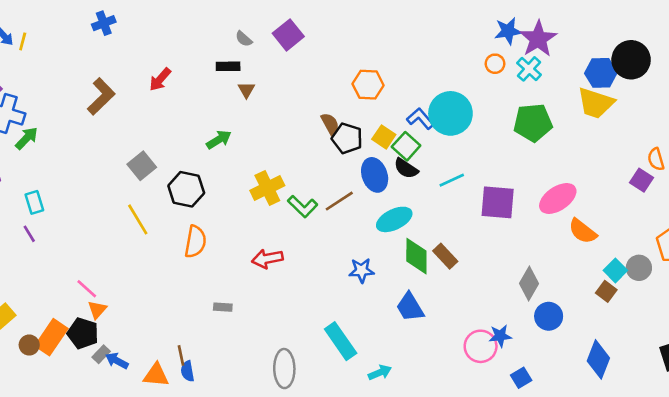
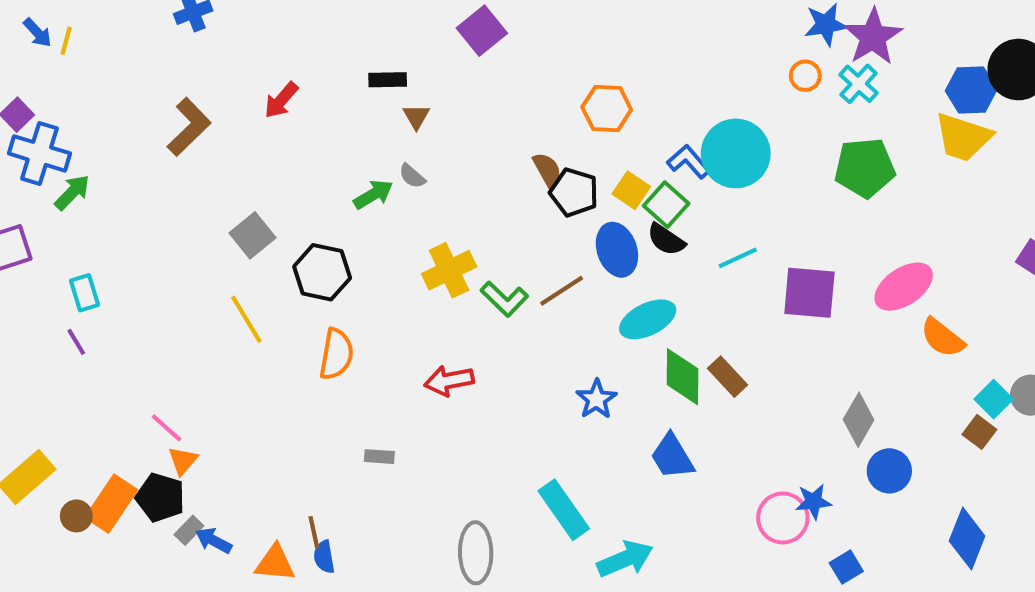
gray semicircle: (244, 39) -> (412, 176), moved
blue star: (362, 270) -> (596, 399), turned -30
cyan arrow: (380, 372) -> (625, 559), size x1.5

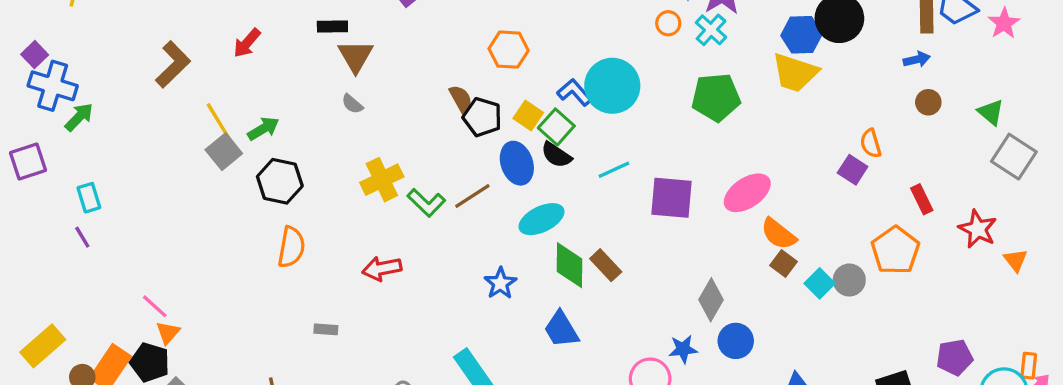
brown triangle: (416, 117) -> (356, 56), size x1.6
green arrow: (373, 194) -> (263, 129), moved
yellow line: (246, 319) -> (219, 122), moved
brown square: (979, 432) -> (783, 264), moved
blue star: (814, 502) -> (683, 349), moved

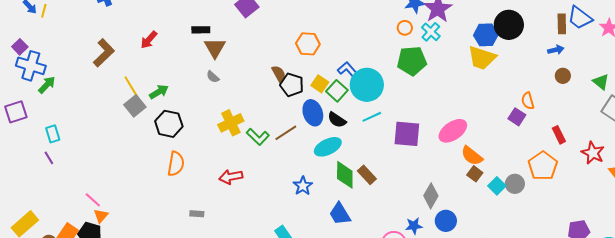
cyan circle: (612, 86) -> (367, 85), moved
green pentagon: (716, 97) -> (412, 61), moved
black semicircle: (556, 155) -> (337, 120), moved

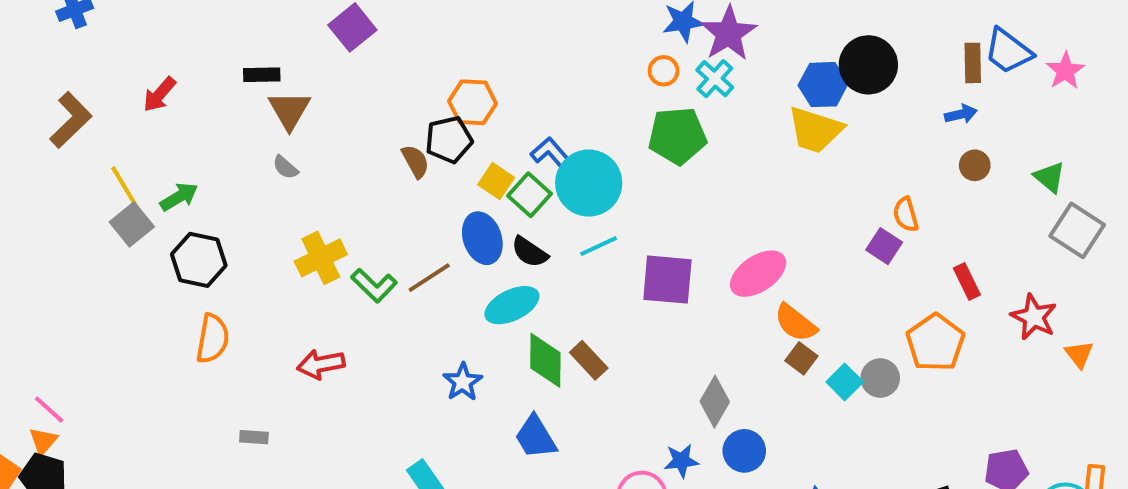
black pentagon: (292, 85) -> (449, 140), moved, turned -30
orange triangle: (101, 216) -> (43, 441), moved

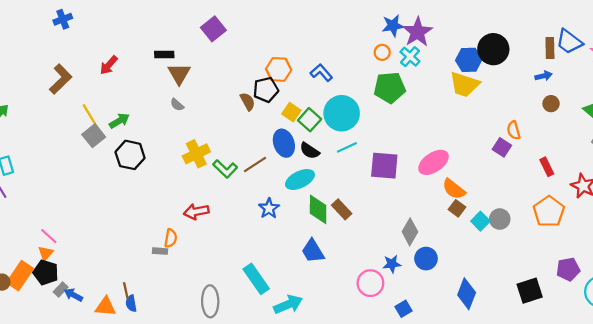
blue L-shape: (551, 153) -> (321, 73), moved
orange semicircle: (213, 339) -> (171, 238), moved, size x0.7
orange pentagon: (935, 343) -> (549, 212), moved
blue star: (463, 382) -> (269, 208), moved

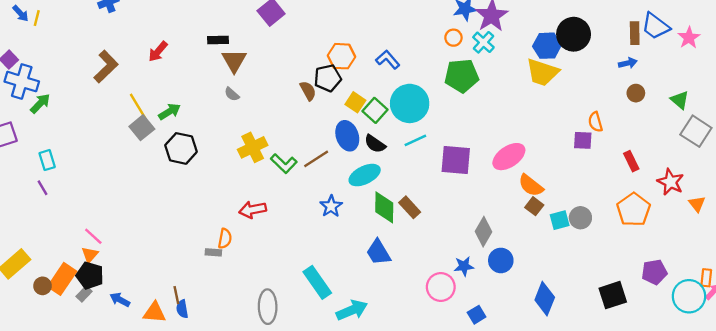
purple square: (502, 147) -> (583, 140), turned -30
cyan square: (480, 221) -> (560, 220), turned 30
gray rectangle: (61, 290) -> (84, 294), moved

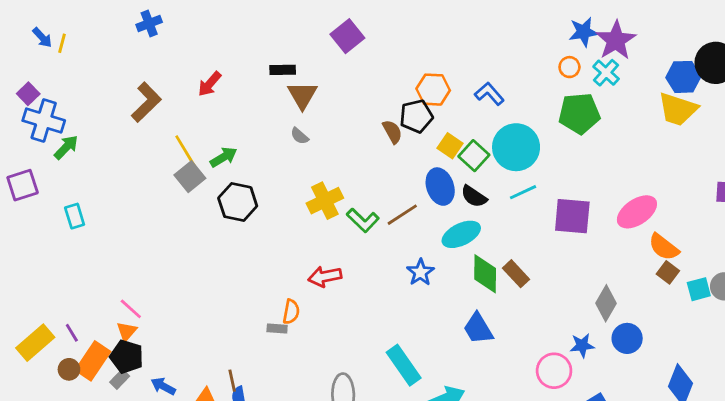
purple line: (43, 188) -> (72, 333), moved

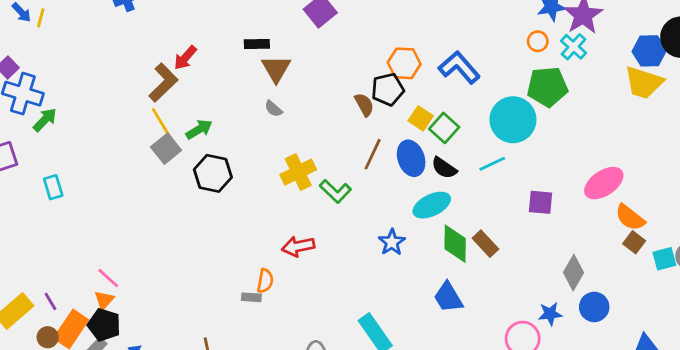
blue L-shape: (489, 94) -> (459, 67), size x1.4
brown L-shape: (146, 102) -> (163, 83), moved
cyan circle: (516, 147) -> (513, 120), moved
brown line: (402, 215) -> (373, 154), moved, turned -32
purple square: (572, 216) -> (540, 202), moved, size x0.7

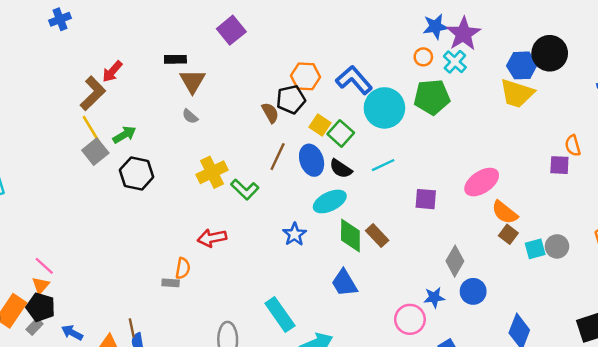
cyan circle: (513, 120) -> (384, 108), moved

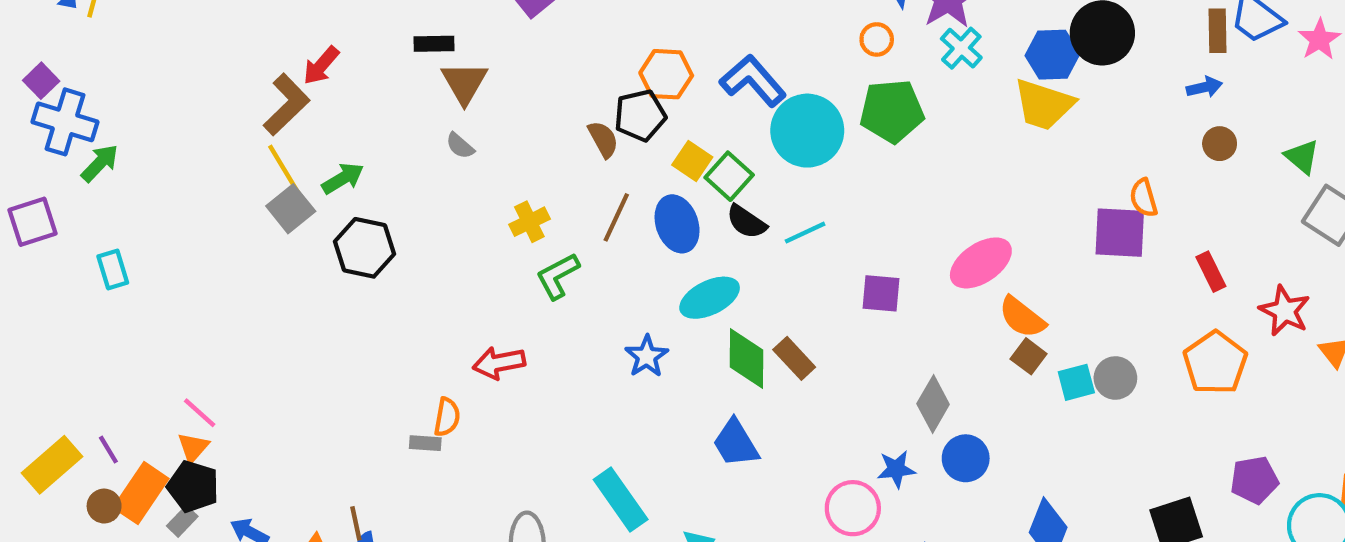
cyan cross: (455, 62) -> (961, 48), moved
purple square: (559, 165) -> (1120, 233), size x1.5
black semicircle: (341, 169) -> (746, 222), moved
yellow cross: (212, 172) -> (529, 222), moved, size x0.7
green L-shape: (245, 189) -> (558, 276), turned 108

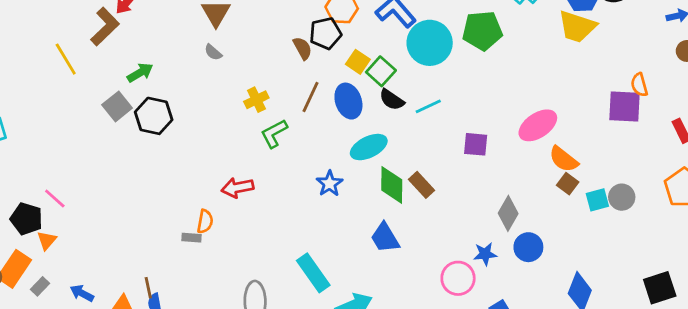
yellow line: (284, 170) -> (66, 59), moved
gray square: (291, 209) -> (117, 106), moved
pink line: (200, 413) -> (55, 198), moved
black pentagon: (193, 487) -> (26, 219), moved

